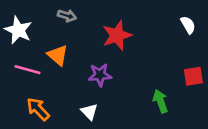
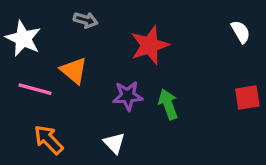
green arrow: (160, 101) -> (168, 104), moved

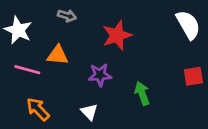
white semicircle: (241, 32) -> (188, 25), size x1.6
orange triangle: (74, 71) -> (58, 55), turned -35
green arrow: (168, 104) -> (142, 93), moved

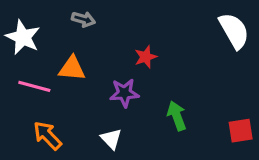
red star: (117, 35) -> (146, 57), moved, size x0.6
red square: (193, 76) -> (241, 131), moved

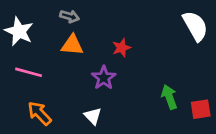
orange triangle: (72, 68) -> (72, 45), moved
purple star: (124, 93) -> (104, 78), turned -30
green arrow: (177, 116) -> (169, 97), moved

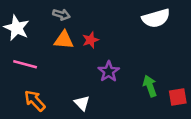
white semicircle: (195, 26) -> (156, 18), moved, turned 104
red star: (121, 48) -> (90, 40), moved
purple star: (104, 78) -> (109, 71), moved

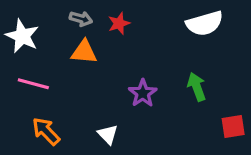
red star: (90, 40) -> (119, 23), moved
green arrow: (150, 86) -> (197, 87), moved

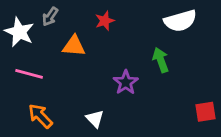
gray arrow: (81, 19) -> (50, 17), moved, turned 108
green arrow: (197, 87) -> (161, 60), moved

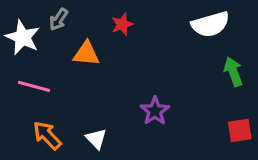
green arrow: (161, 60) -> (233, 72), moved
purple star: (126, 82) -> (155, 111), moved
white triangle: (95, 119) -> (96, 139), moved

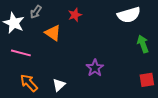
orange triangle: (86, 54) -> (53, 33), turned 30
white triangle: (96, 139) -> (59, 85), turned 32

